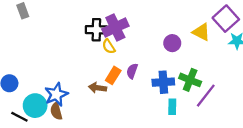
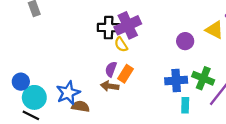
purple semicircle: (132, 71) -> (111, 69), moved
cyan circle: (35, 106) -> (34, 97), moved
brown semicircle: (56, 111) -> (80, 106), moved, turned 114

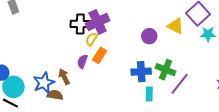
yellow semicircle: (121, 44) -> (91, 39), turned 64
orange rectangle: (125, 74) -> (100, 55), moved
brown arrow: (110, 86) -> (64, 77), moved, turned 56

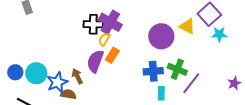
purple cross: (98, 22) -> (110, 22), turned -35
purple circle: (149, 36) -> (161, 36), size x1.6
purple semicircle: (82, 61) -> (95, 61), size x1.6
cyan circle: (13, 87) -> (36, 73), moved

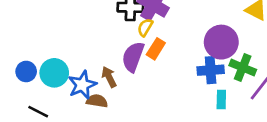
purple circle: (161, 36) -> (221, 42), moved

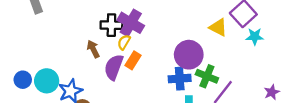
brown arrow: (109, 77) -> (93, 49), moved

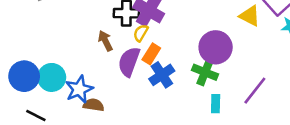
green cross: (207, 76) -> (205, 72), moved
blue cross: (180, 79) -> (162, 75), moved, turned -30
blue circle: (23, 80) -> (24, 76), size x1.5

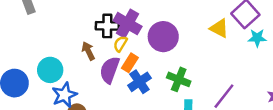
purple circle: (216, 47) -> (163, 37), moved
cyan circle: (52, 77) -> (50, 70), moved

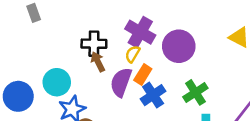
black cross: (107, 26) -> (94, 44), moved
green cross: (179, 79) -> (195, 92), turned 35

